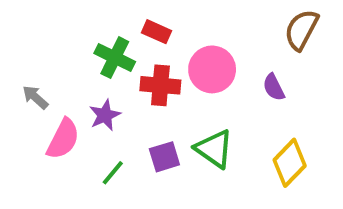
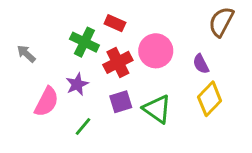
red cross: (160, 85) -> (118, 62), turned -32
gray arrow: (35, 97) -> (26, 54), moved
purple square: (164, 157) -> (121, 102), moved
yellow diamond: (290, 163) -> (210, 99), moved

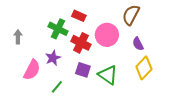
brown semicircle: (221, 22) -> (131, 15), moved
gray arrow: (26, 54) -> (18, 37), turned 48
red cross: (118, 62) -> (81, 43), turned -36
purple square: (121, 102) -> (83, 70), turned 35

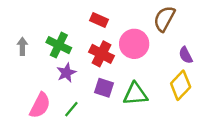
green cross: (58, 29) -> (59, 45), moved
purple semicircle: (138, 44) -> (186, 55), moved
pink semicircle: (32, 70) -> (40, 105), moved
green triangle: (108, 75) -> (135, 94), turned -40

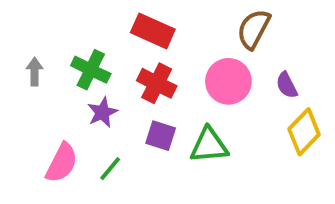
red rectangle: (99, 20) -> (153, 31), size x1.5
pink circle: (134, 44) -> (228, 81), moved
yellow diamond: (181, 85) -> (304, 132), moved

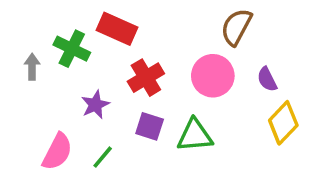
red rectangle: (153, 31) -> (117, 29), moved
green cross: (91, 70) -> (72, 49), moved
red cross: (157, 83) -> (146, 78), turned 32

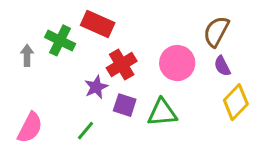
brown semicircle: (236, 27) -> (216, 31), moved
purple star: (95, 105) -> (96, 87), moved
pink semicircle: (57, 152) -> (30, 128), moved

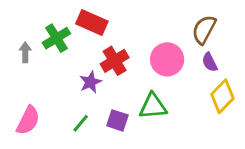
green cross: (60, 40) -> (56, 38), turned 32
purple square: (125, 105) -> (117, 120), moved

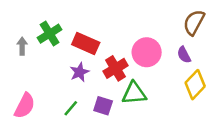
red rectangle: (92, 23) -> (86, 44), moved
brown semicircle: (204, 30) -> (194, 22), moved
red cross: (115, 61) -> (115, 68), moved

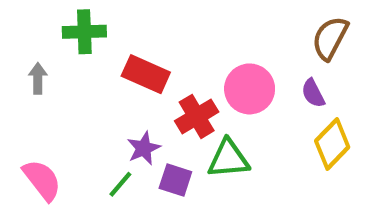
green cross: (50, 34) -> (84, 32), moved, turned 30
purple star: (79, 72) -> (144, 148), moved
pink semicircle: (25, 106) -> (42, 180), turned -65

